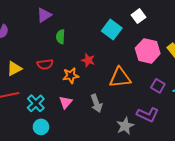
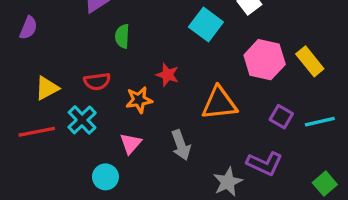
cyan cross: (36, 103) -> (82, 120), moved
cyan circle: (41, 127) -> (105, 177), moved

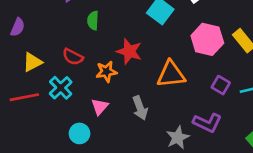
purple semicircle: (28, 28) -> (18, 27), moved
red star: (167, 75) -> (129, 51), size x1.4
red semicircle: (97, 81) -> (73, 57), turned 35

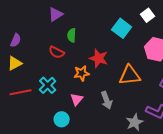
red semicircle: (73, 57) -> (57, 52), moved
yellow triangle: (32, 62) -> (15, 63), moved

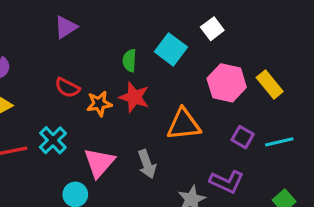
green semicircle: (72, 35) -> (129, 61), moved
orange star: (82, 73) -> (99, 104), moved
pink triangle: (77, 99) -> (99, 163), size x1.5

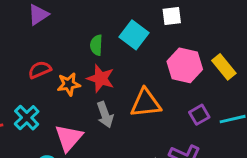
white square: (212, 29) -> (172, 16), turned 30
red semicircle: (67, 88) -> (40, 70), turned 130
purple square: (243, 137) -> (199, 115), turned 30
gray arrow: (147, 164) -> (105, 115), moved

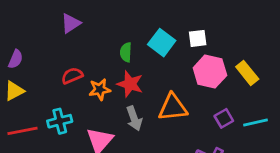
white square: (172, 16) -> (198, 38), moved
cyan cross: (27, 118) -> (60, 121), turned 30

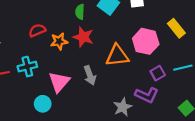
pink hexagon: (210, 72) -> (146, 41), moved
gray arrow: (134, 118) -> (90, 75), moved
purple square: (224, 118) -> (158, 73), moved

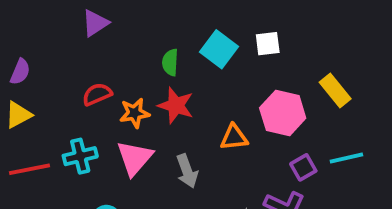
orange triangle: (117, 56) -> (234, 137), size x0.7
pink triangle: (59, 82) -> (135, 158), moved

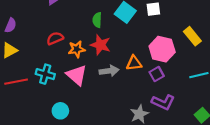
cyan cross: (80, 156) -> (45, 74), turned 30
pink triangle: (135, 158) -> (77, 75), turned -30
purple square: (303, 167) -> (157, 74), moved
gray arrow: (187, 171) -> (109, 71), moved, turned -78

